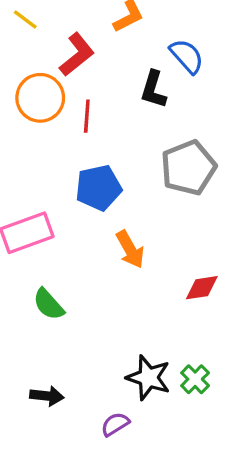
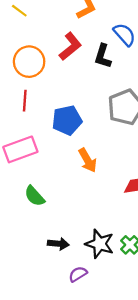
red L-shape: (77, 55) -> (70, 46), moved
red line: (87, 116) -> (25, 101), moved
black arrow: (47, 396) -> (58, 244), moved

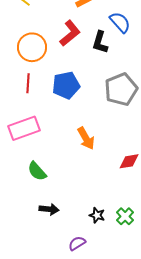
blue pentagon: (67, 120) -> (66, 85), moved
black arrow: (58, 244) -> (49, 209), moved
black star: (100, 244) -> (97, 215), size x0.6

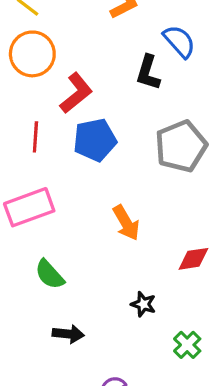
red L-shape: (70, 33) -> (76, 93), moved
orange circle: (32, 47) -> (32, 54), moved
black star: (97, 215) -> (143, 304), moved

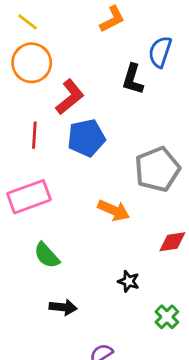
blue semicircle: (179, 41) -> (160, 52), turned -120
gray pentagon: (181, 146) -> (157, 169), moved
orange arrow: (126, 223) -> (114, 210), turned -36

